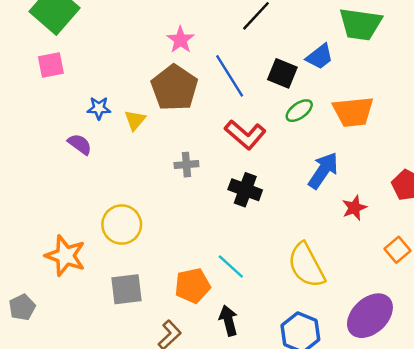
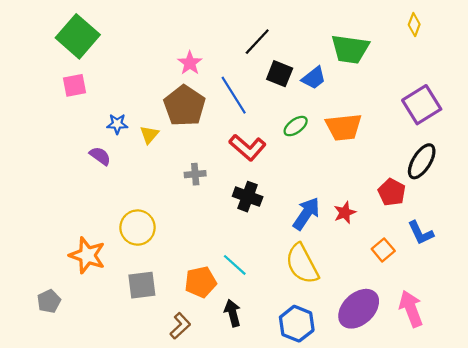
black square: (282, 73) -> (280, 74), moved
blue arrow: (323, 171) -> (306, 214), moved

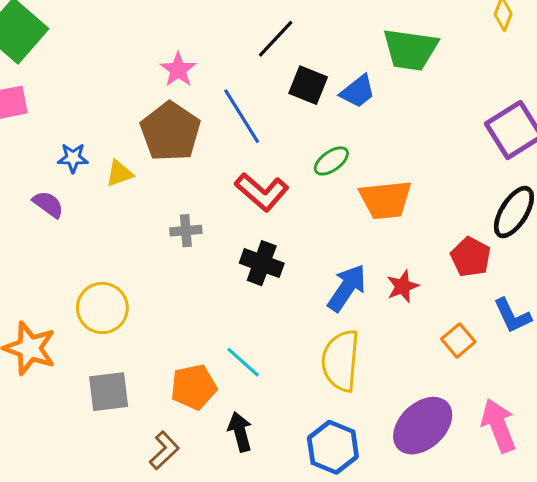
orange trapezoid: (344, 127) -> (386, 200), moved
yellow triangle: (149, 135) -> (119, 173), turned 30
yellow semicircle: (302, 264) -> (341, 361), turned 33

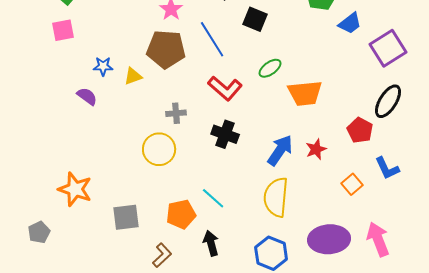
blue trapezoid: (358, 91) -> (350, 23), moved
brown pentagon: (170, 132) -> (166, 49), turned -30
yellow circle: (102, 308) -> (159, 149), moved
purple ellipse: (423, 426) -> (329, 239), turned 39

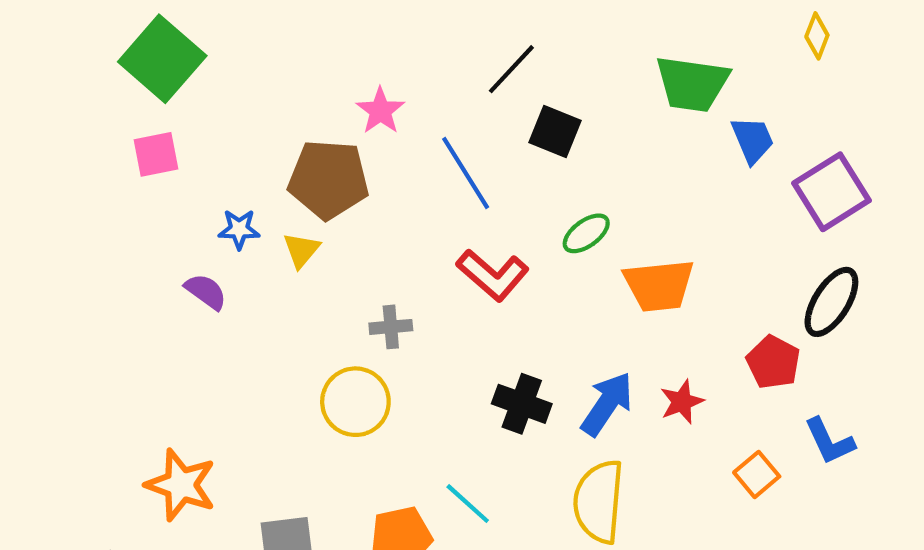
blue trapezoid: (350, 23) -> (752, 140), turned -75
brown pentagon: (166, 49) -> (328, 179), moved
yellow triangle: (133, 76) -> (301, 250), turned -30
black cross: (225, 134) -> (522, 404), moved

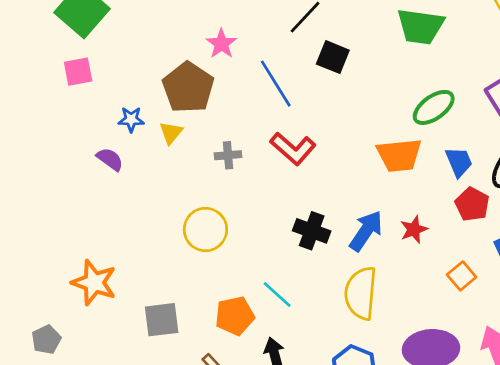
blue trapezoid: (752, 140) -> (459, 162), moved
brown pentagon: (328, 179) -> (188, 88), turned 30
green ellipse: (586, 233) -> (434, 107), moved, size x1.4
gray cross: (391, 327) -> (228, 155), moved

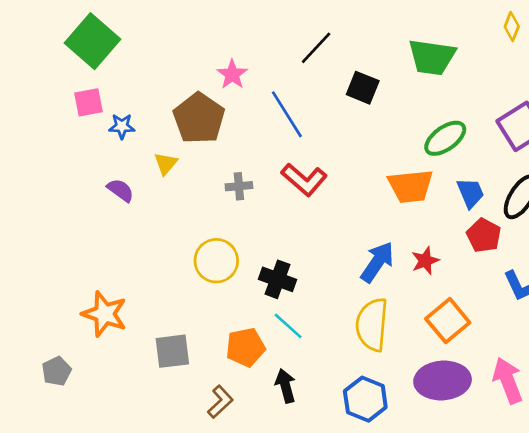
black square: (333, 57) -> (363, 88), moved
blue star: (131, 119) -> (122, 126), moved
yellow triangle: (171, 133) -> (166, 164), moved
black cross: (312, 231) -> (278, 279), moved
orange square: (462, 276) -> (448, 321), moved, size x1.5

